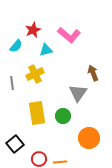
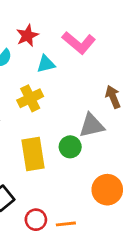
gray triangle: (78, 93) -> (92, 125), turned 42
green circle: (63, 116) -> (70, 147), moved

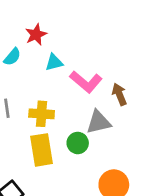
pink L-shape: (79, 43) -> (86, 82), moved
yellow cross: (30, 98) -> (42, 114), moved, turned 30

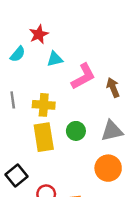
pink L-shape: (86, 82) -> (83, 76), turned -68
gray triangle: (99, 122) -> (112, 131), moved

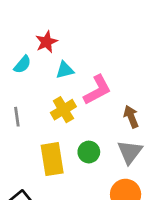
brown arrow: (113, 88) -> (131, 117), moved
yellow cross: (44, 105) -> (63, 110), moved, turned -35
gray triangle: (112, 131) -> (130, 152), turned -40

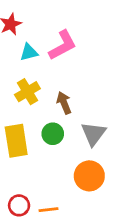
pink L-shape: (97, 90) -> (63, 45), moved
brown arrow: (131, 117) -> (64, 103), moved

